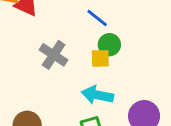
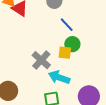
gray cross: (54, 55) -> (41, 60), moved

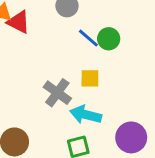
green circle: (72, 44) -> (109, 39), moved

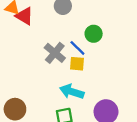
blue line: (88, 38) -> (77, 48), moved
gray cross: (57, 93) -> (55, 53), moved

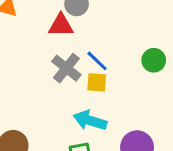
red triangle: (24, 16) -> (61, 25), moved, turned -30
green circle: (94, 34) -> (154, 60), moved

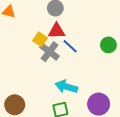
red triangle: (61, 25) -> (57, 31), moved
yellow square: (97, 82) -> (40, 39), moved, turned 32

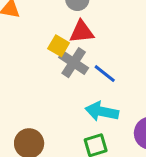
blue line: (70, 46) -> (105, 74), moved

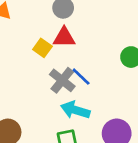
gray cross: (74, 63) -> (62, 80), moved

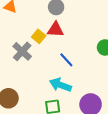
gray cross: (62, 80) -> (22, 51), moved

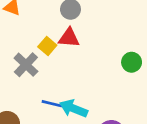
blue line: (66, 60) -> (52, 104), moved, turned -35

